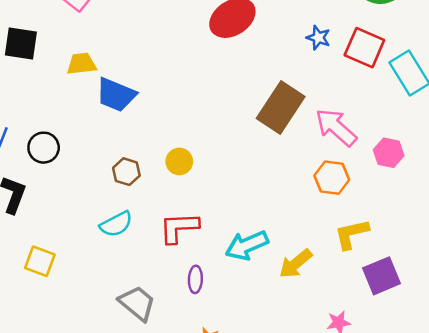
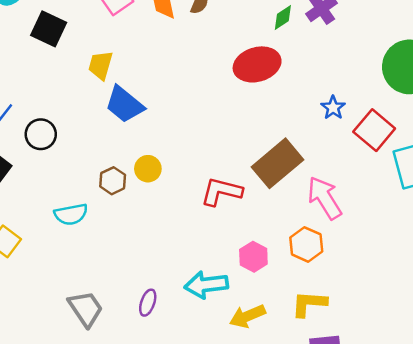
yellow trapezoid: (81, 64) -> (101, 65), turned -84
pink hexagon: (389, 153) -> (253, 257), moved
yellow circle: (179, 161) -> (148, 169), moved
cyan semicircle: (116, 224) -> (71, 214), moved
red L-shape: (179, 228) -> (221, 191), moved

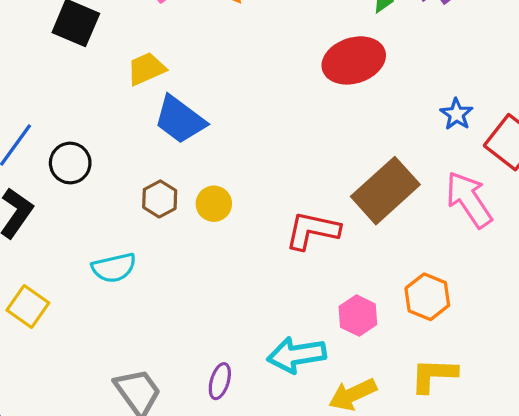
yellow trapezoid: (101, 65) -> (146, 69), turned 52
brown hexagon: (113, 181) -> (160, 199), moved
pink arrow: (325, 198) -> (469, 200), moved

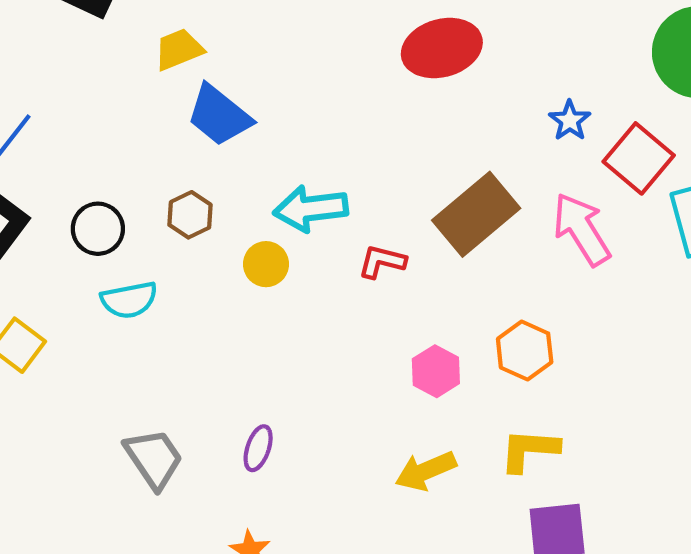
black circle: (70, 163) -> (98, 229), moved
yellow circle: (214, 204) -> (266, 264), moved
red L-shape: (312, 231) -> (382, 262), size x0.7
cyan arrow: (297, 355) -> (311, 209), moved

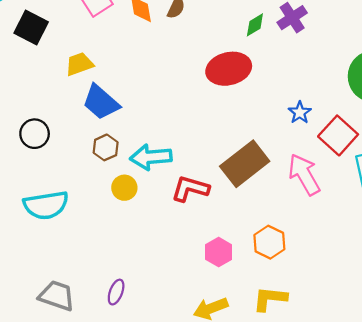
brown hexagon: (190, 215) -> (106, 147), moved
black circle: (98, 229) -> (35, 134), moved
red L-shape: (382, 262) -> (190, 189), size x1.4
cyan semicircle: (129, 300) -> (46, 205), size x1.4
gray trapezoid: (154, 459) -> (57, 296), turned -39

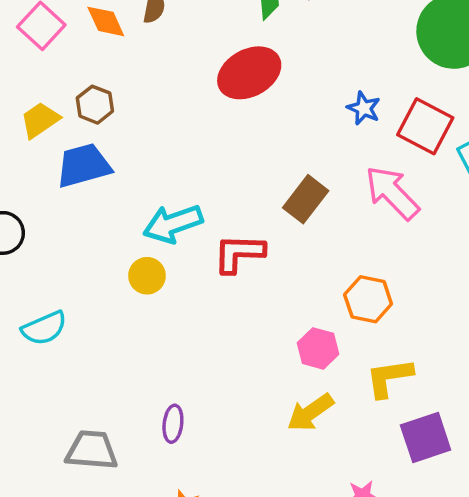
blue trapezoid: (101, 102) -> (84, 165), turned 138
brown hexagon: (106, 147) -> (95, 105), moved
brown rectangle: (245, 164) -> (306, 199), size x0.7
cyan semicircle: (46, 205) -> (44, 328), size x0.7
pink hexagon: (219, 252) -> (318, 348), moved

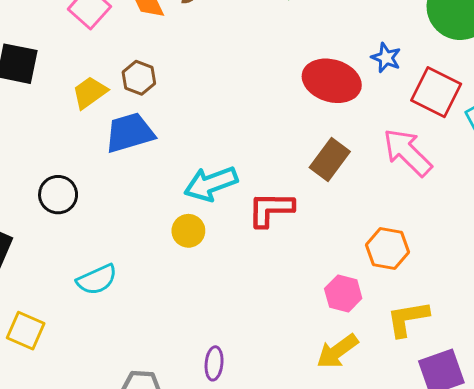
red ellipse: (249, 73) -> (332, 81), moved, turned 46
blue star: (364, 108) -> (386, 58), moved

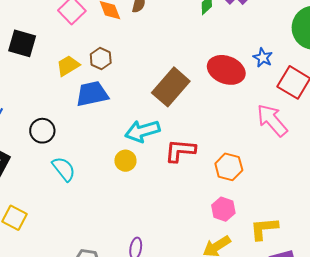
brown rectangle: (330, 160) -> (171, 87), moved, size x1.4
orange hexagon: (387, 249) -> (229, 167), moved
cyan semicircle: (97, 280) -> (64, 169), moved, turned -108

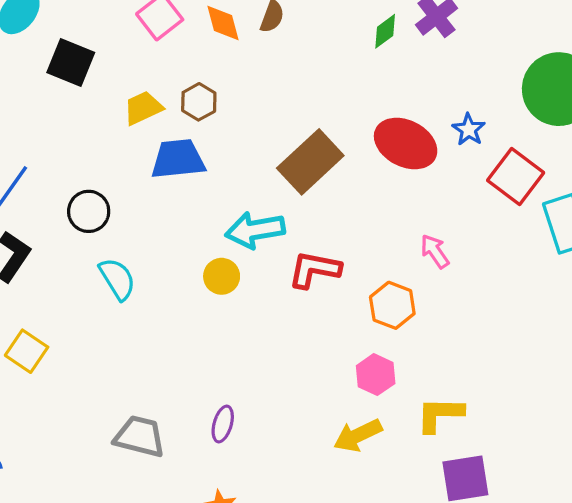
pink arrow: (272, 120) -> (435, 251), moved, size x0.6

